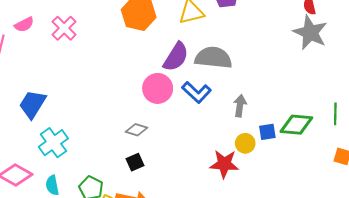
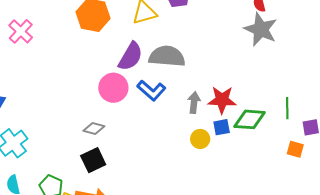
black square: (135, 162) -> (93, 160), size x1.4
red star: (224, 164) -> (222, 100), moved

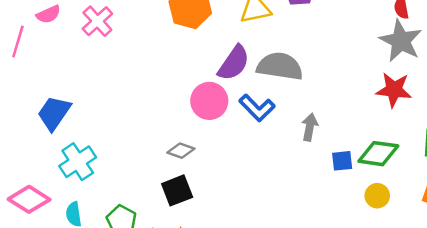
red star: (222, 100) -> (394, 90), moved
yellow circle: (200, 139) -> (377, 196), moved

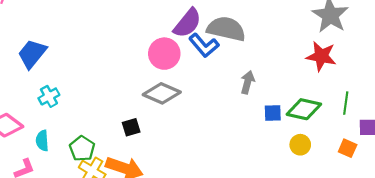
blue L-shape: (257, 108) -> (204, 45), moved
gray diamond: (181, 151) -> (162, 93), moved, size x1.6
cyan cross: (78, 162) -> (49, 96), size x0.7
black square: (177, 190) -> (131, 127), size x0.7

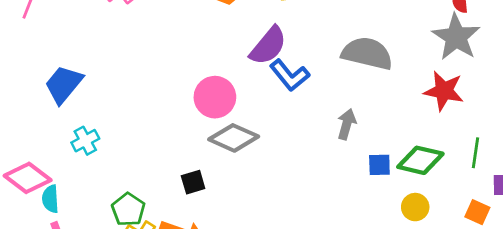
gray semicircle: (226, 29) -> (367, 53), moved
pink circle: (164, 54) -> (215, 97), moved
cyan semicircle: (42, 141) -> (50, 199), moved

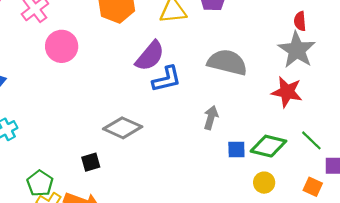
blue L-shape: (290, 75) -> (167, 79), turned -64
pink circle: (215, 97) -> (62, 46), moved
green line: (476, 153) -> (311, 140), turned -55

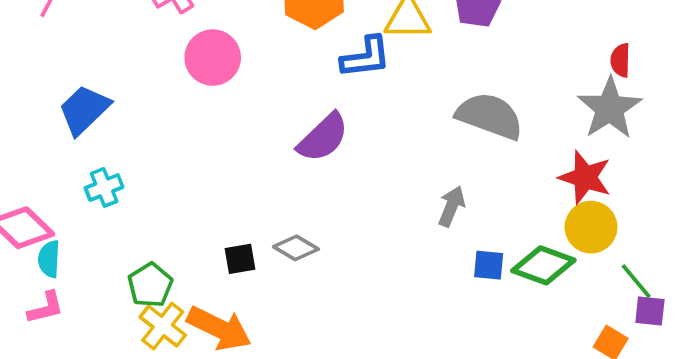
purple semicircle: (150, 56) -> (323, 138), moved
blue L-shape: (167, 79) -> (366, 57), moved
gray diamond: (123, 128) -> (296, 248), moved, size x0.7
green line: (311, 140) -> (636, 281), moved
yellow circle: (264, 183) -> (591, 227), moved, size x1.4

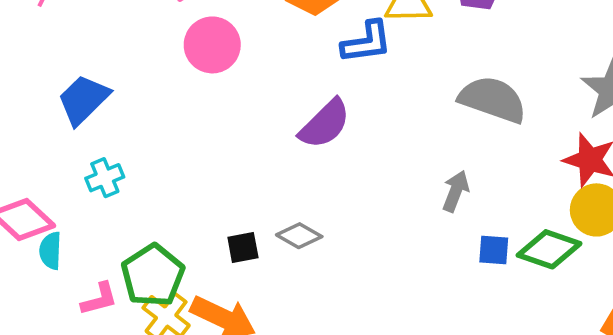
green pentagon: (150, 285) -> (153, 275), size x1.4
pink L-shape: (46, 308) -> (99, 299), moved

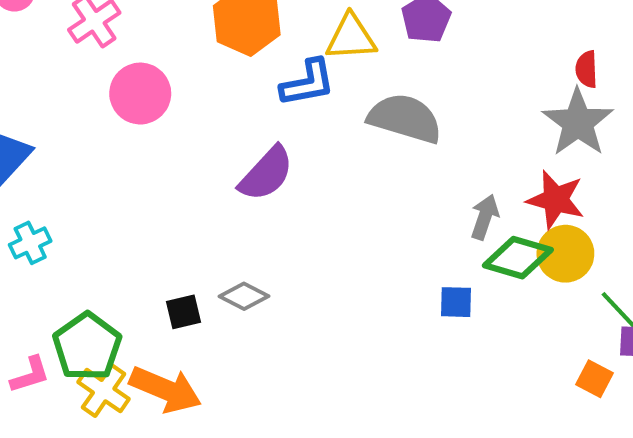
gray semicircle: (493, 99) -> (405, 118), moved
gray arrow: (456, 191) -> (485, 217), moved
green diamond: (549, 249) -> (518, 258), moved

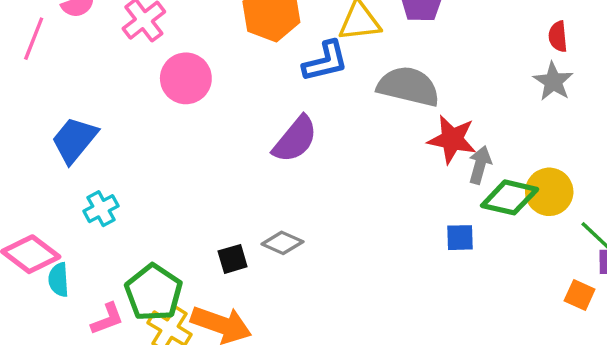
gray star: (578, 122) -> (553, 81), size x0.7
red star: (556, 200) -> (452, 139), moved

